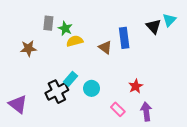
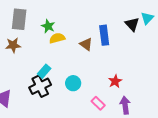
gray rectangle: (48, 23) -> (19, 19), moved, size x1.5
cyan rectangle: (70, 79) -> (44, 71), moved

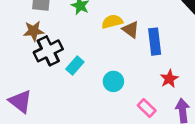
blue rectangle: (104, 35) -> (155, 42), moved
yellow semicircle: (57, 38) -> (112, 22), moved
black cross: (40, 86) -> (48, 51), moved

